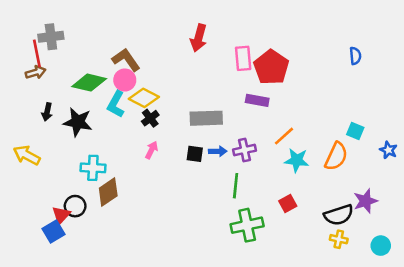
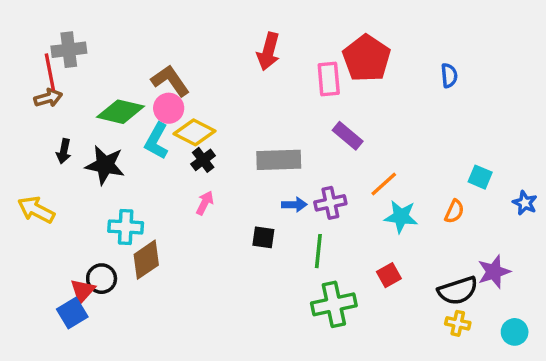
blue semicircle: (355, 56) -> (449, 76), moved
red pentagon: (271, 67) -> (367, 58), moved
purple rectangle: (257, 100) -> (348, 136), turned 30
black square: (195, 154) -> (263, 237), moved
orange semicircle: (336, 156) -> (454, 211), size x0.6

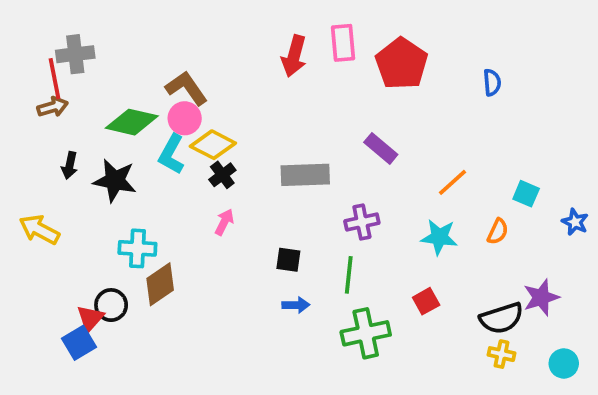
pink rectangle: (329, 79) -> (343, 43), moved
orange line: (384, 184) -> (452, 182), moved
blue arrow: (294, 205) -> (296, 305), moved

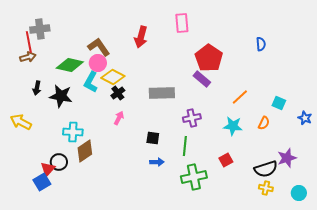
red arrow: (294, 56) -> (141, 37), moved
red pentagon: (402, 64) -> (209, 58), moved

